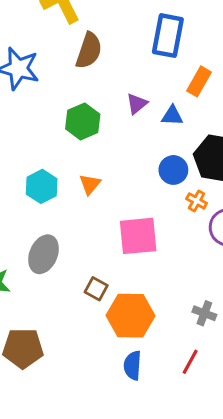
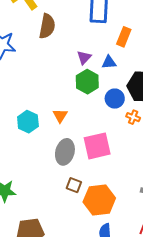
green hexagon: (83, 121) -> (87, 82), moved
gray ellipse: (44, 254) -> (65, 152), moved

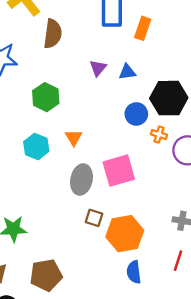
orange rectangle: (124, 37) -> (143, 28), moved
green hexagon: (87, 82) -> (46, 97), moved

